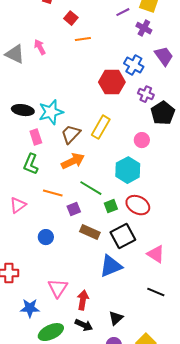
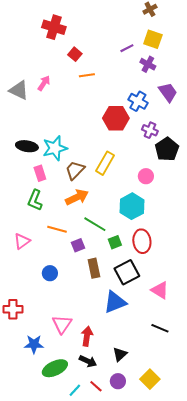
pink arrow: (40, 47) -> (44, 83), turned 63
red ellipse: (138, 205) -> (142, 241), turned 55
brown rectangle: (90, 232) -> (94, 268), turned 54

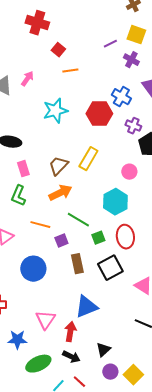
cyan star: (55, 148) -> (55, 111), moved
blue circle: (50, 273) -> (33, 269), size x1.6
blue triangle: (115, 302) -> (86, 307), moved
purple circle: (118, 381) -> (110, 372), moved

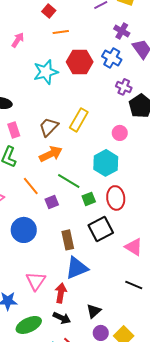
purple cross: (131, 60) -> (122, 31), moved
red hexagon: (99, 114) -> (80, 62), moved
orange line: (40, 225) -> (31, 186), turned 36
brown rectangle: (77, 264) -> (68, 240), moved

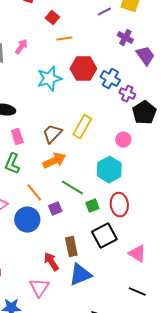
blue cross: (112, 58) -> (110, 79), moved
blue circle: (24, 230) -> (27, 220), moved
red arrow: (61, 293) -> (51, 262), moved, turned -42

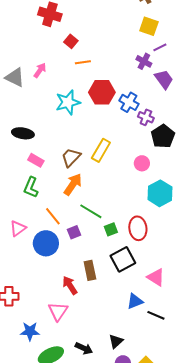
purple line: (104, 12) -> (160, 47), moved
pink rectangle: (17, 137) -> (36, 160), turned -42
orange arrow: (54, 161) -> (73, 184), turned -30
cyan hexagon: (109, 170) -> (160, 193), moved
blue triangle: (80, 275) -> (135, 301), moved, size x0.7

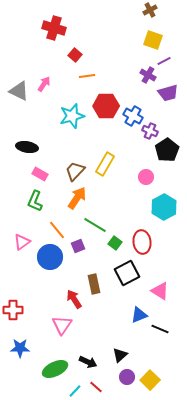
purple trapezoid: (164, 79) -> (168, 93), turned 110
green square: (111, 229) -> (115, 243), turned -32
blue star: (30, 331) -> (20, 348), moved

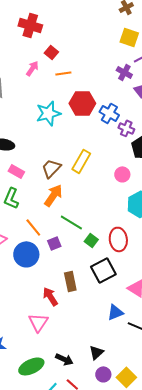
pink arrow: (44, 84) -> (32, 68), moved

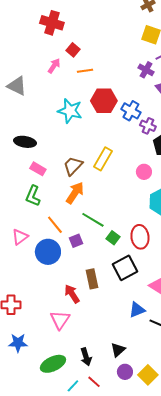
cyan star: (48, 113) -> (70, 111), turned 30
black arrow: (64, 359) -> (86, 357), turned 48

